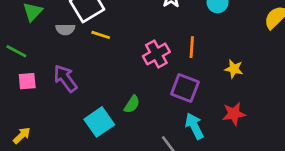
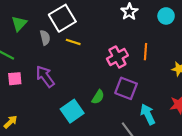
gray semicircle: (65, 29) -> (45, 38), turned -104
purple square: (185, 88) -> (126, 88), moved

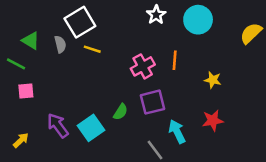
cyan circle: (166, 16) -> (198, 20), size x1.5
green triangle: (19, 24) -> (31, 41), moved, turned -42
purple arrow: (45, 76) -> (58, 125), moved
purple square: (126, 88) -> (153, 102), turned -35

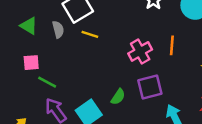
green line: (16, 64) -> (47, 82), moved
pink square: (26, 91) -> (31, 63), moved

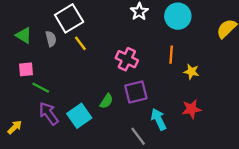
yellow line: (90, 34) -> (80, 43), turned 35
orange line: (172, 45) -> (171, 55), moved
pink cross: (140, 52) -> (127, 59), turned -35

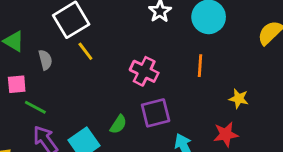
gray semicircle: (51, 39) -> (45, 60), moved
yellow star: (191, 72) -> (239, 99), moved

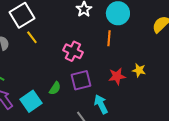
orange line: (200, 66) -> (109, 38), moved
red star: (226, 134) -> (117, 76), moved

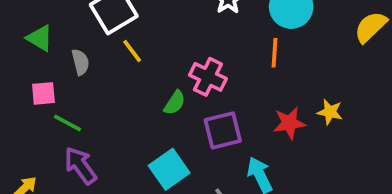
green semicircle: (55, 88) -> (175, 103), moved
cyan square: (31, 101) -> (169, 169), moved

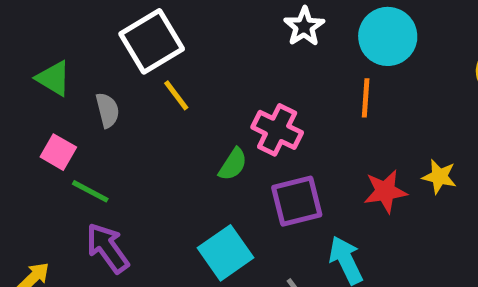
pink square: (43, 93) -> (58, 152), turned 35

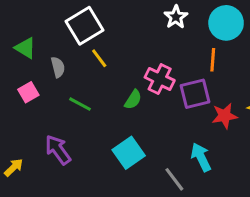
pink square: (58, 152) -> (28, 92), turned 30
green line: (90, 191) -> (80, 104), moved
purple square: (297, 201) -> (195, 94), moved

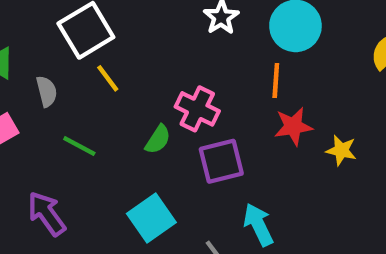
purple square: (195, 94) -> (221, 161), moved
red star: (225, 116) -> (293, 126), moved

